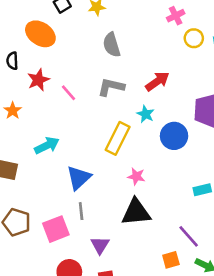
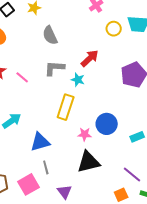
yellow circle: (194, 38) -> (114, 29), moved
cyan star: (146, 114) -> (78, 80), moved
blue circle: (174, 136) -> (107, 124), moved
blue triangle: (79, 178) -> (40, 142), turned 35

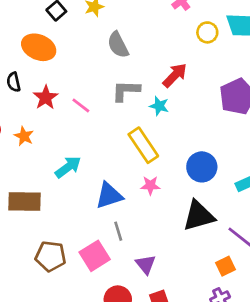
yellow rectangle: (66, 107) -> (143, 145), turned -50
pink star: (85, 134) -> (150, 185), moved
black triangle: (88, 162) -> (199, 216), moved

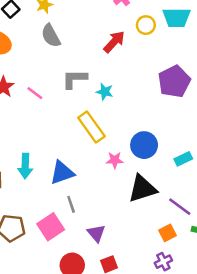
gray semicircle: (118, 45) -> (51, 36), moved
red arrow: (175, 75) -> (114, 42), moved
cyan arrow: (68, 167) -> (25, 166), moved, turned 130
pink star: (150, 185) -> (115, 160), moved

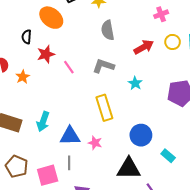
gray semicircle: (51, 36) -> (108, 30), moved
cyan star: (105, 92) -> (135, 83), moved
cyan rectangle: (183, 159) -> (168, 156), turned 48
pink star: (115, 160) -> (95, 143), moved

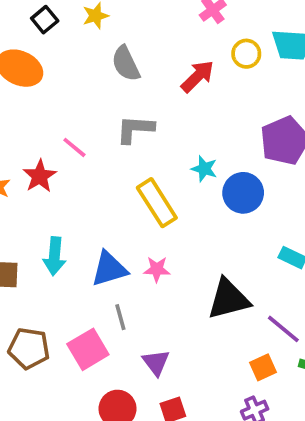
red star: (46, 54) -> (40, 176), moved
cyan star: (135, 83) -> (204, 169), moved
blue circle: (141, 135) -> (243, 193), moved

